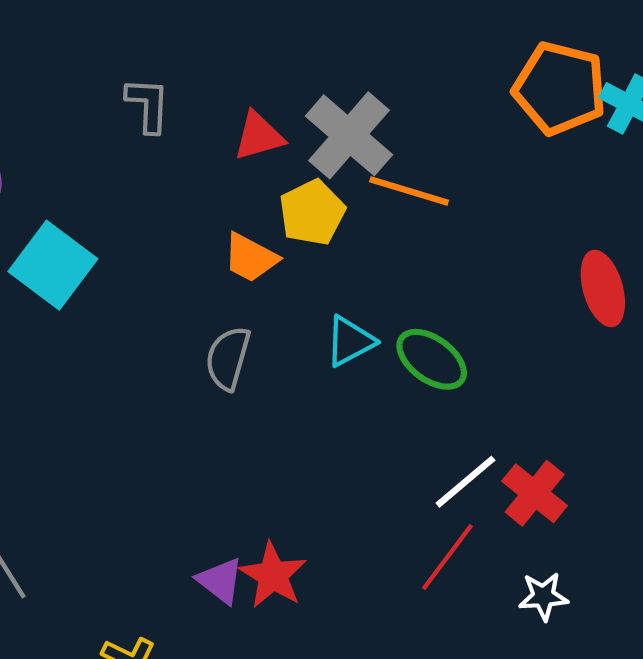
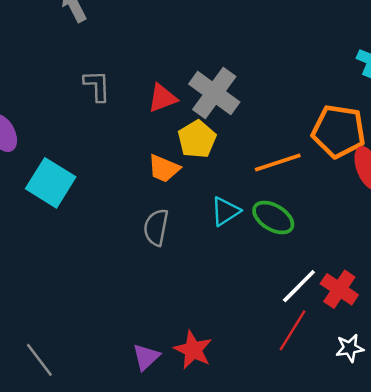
orange pentagon: (560, 88) -> (339, 131), moved
orange line: (409, 191) -> (278, 162), moved, turned -30
purple triangle: (220, 581) -> (146, 357), moved, turned 44

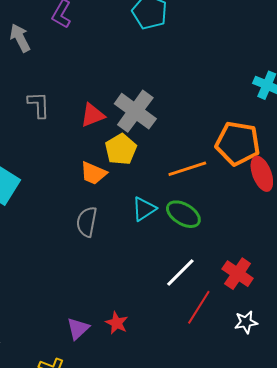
white line: (299, 286) -> (180, 272), moved
red star: (193, 350) -> (117, 323), size x0.7

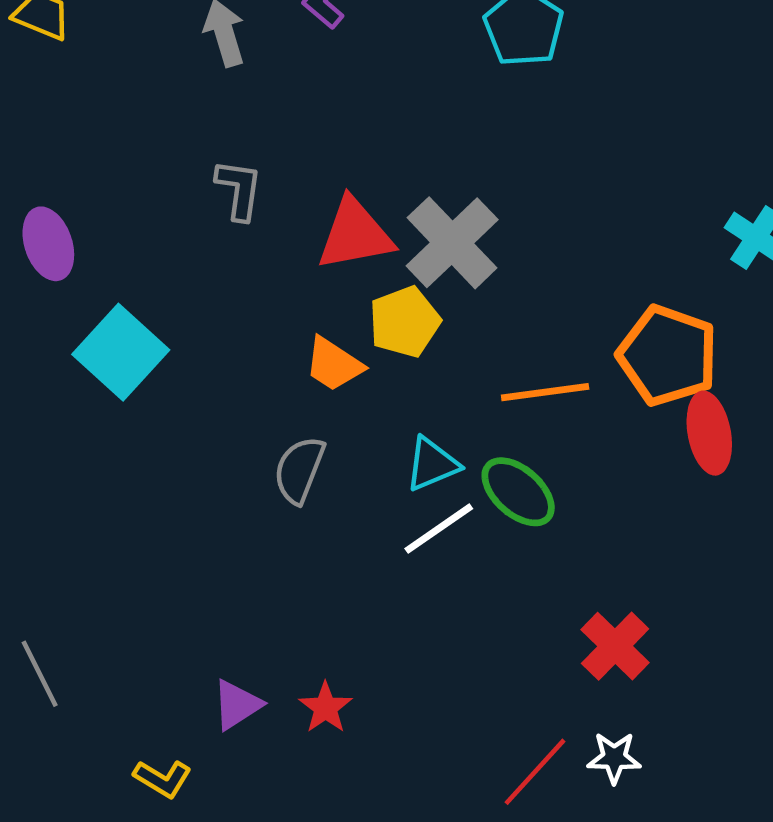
red triangle: (92, 115) -> (355, 234), size x1.4
white line: (180, 272) -> (439, 529), moved
red line: (199, 307) -> (535, 772), moved

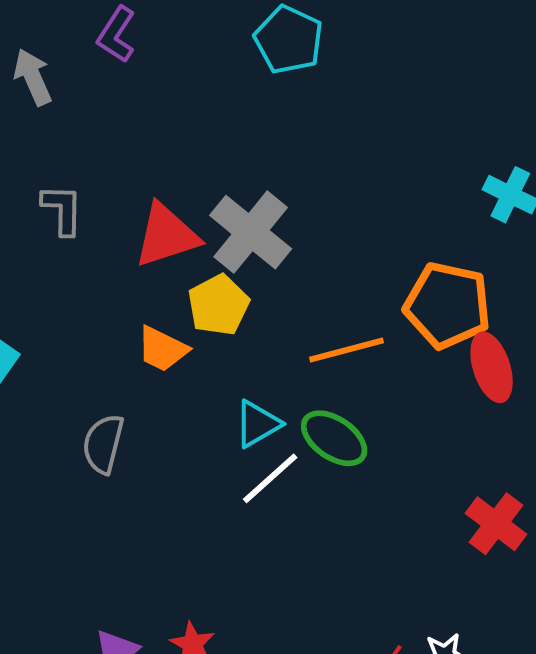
gray semicircle: (299, 470) -> (103, 444), moved
red cross: (615, 646) -> (496, 524), moved

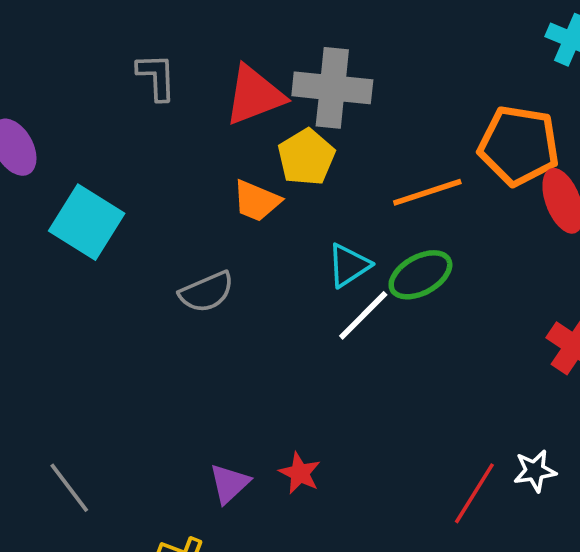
gray cross: (251, 232) -> (332, 88), turned -30
green ellipse: (334, 438) -> (420, 275), turned -60
gray semicircle: (103, 444) -> (207, 292), turned -124

